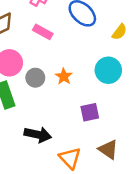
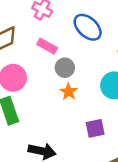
gray circle: (35, 78) -> (65, 68), moved

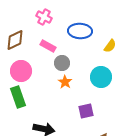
blue ellipse: (88, 27) -> (80, 31), turned -40

